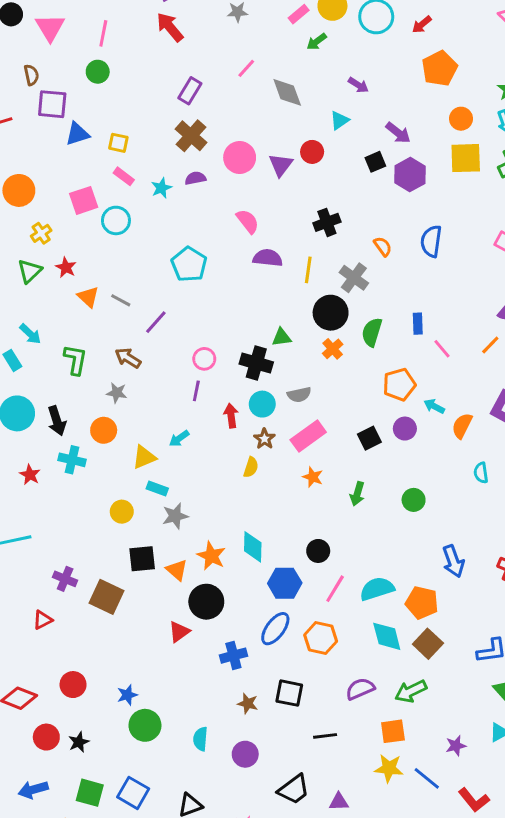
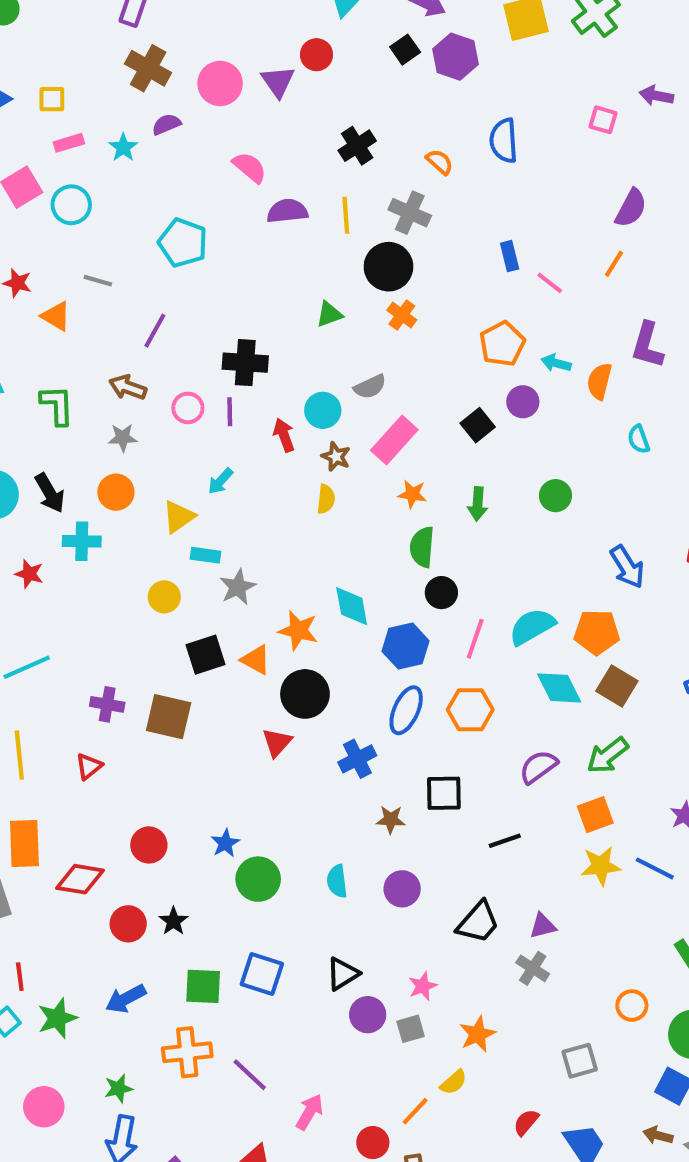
pink rectangle: (124, 176) -> (69, 143), turned -42
gray line: (121, 300) -> (98, 281), moved
green semicircle: (372, 332) -> (422, 547), moved
pink circle: (204, 359) -> (188, 408), moved
black cross: (256, 363) -> (245, 363), moved

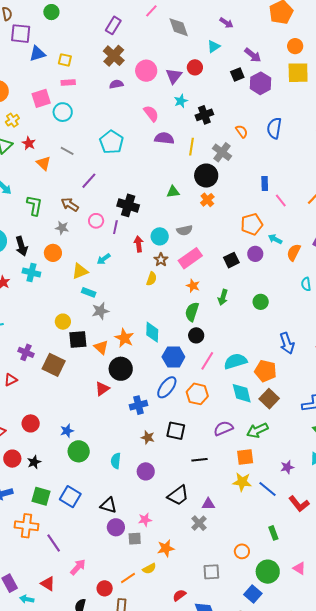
cyan star: (123, 148) -> (181, 101), moved
yellow circle: (164, 597) -> (63, 322), moved
black triangle: (343, 974) -> (108, 505), turned 36

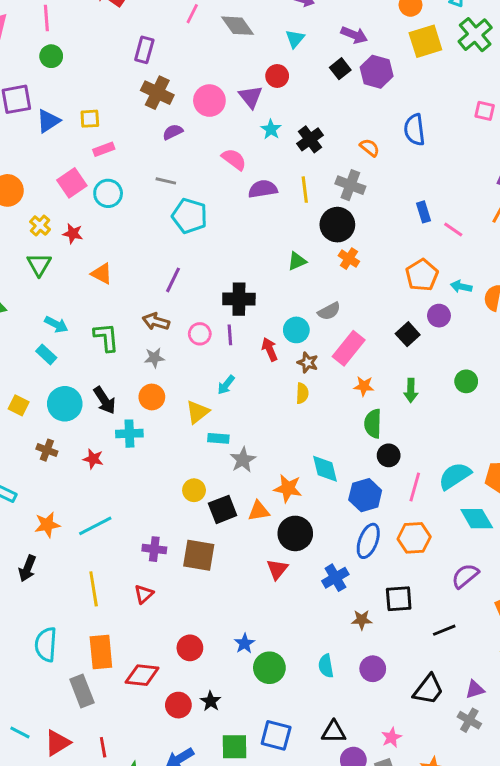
red star: (29, 143) -> (73, 234), moved
gray line: (67, 151) -> (166, 181), moved
orange triangle: (101, 347) -> (259, 511), turned -35

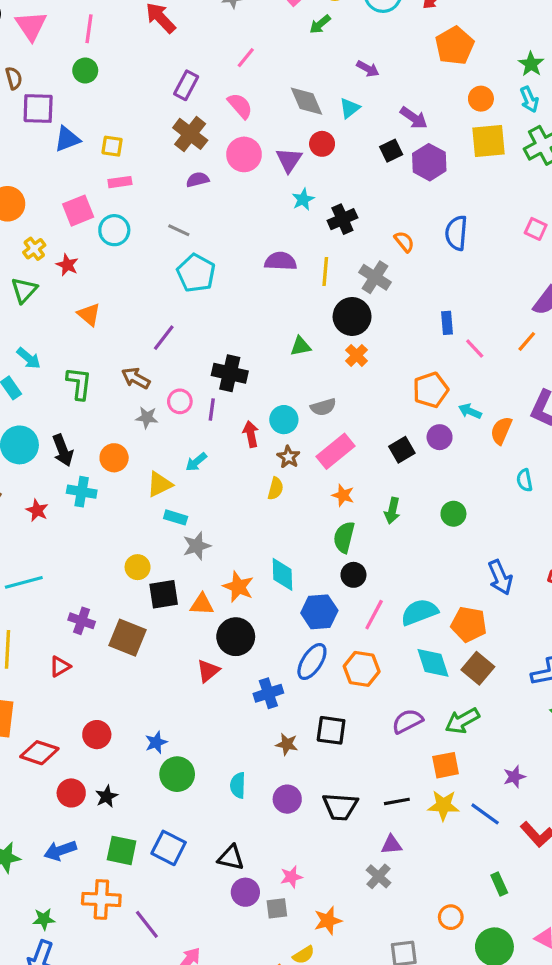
gray diamond: (238, 26) -> (306, 101), moved
pink semicircle: (234, 159) -> (240, 106), moved
gray star: (154, 358) -> (147, 417), moved
black line: (444, 630) -> (397, 801), moved
black trapezoid: (428, 690) -> (340, 807), moved, turned 44

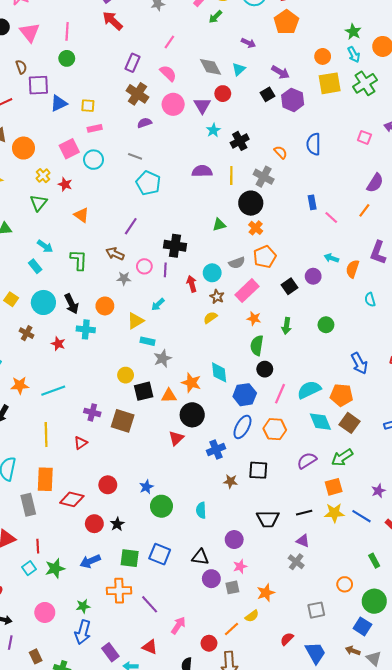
orange pentagon: (455, 46) -> (286, 22), moved
orange pentagon: (431, 390) -> (265, 257), moved
yellow semicircle: (276, 489) -> (210, 318), turned -136
purple circle: (287, 799) -> (234, 540), moved
purple triangle: (391, 845) -> (303, 541), turned 32

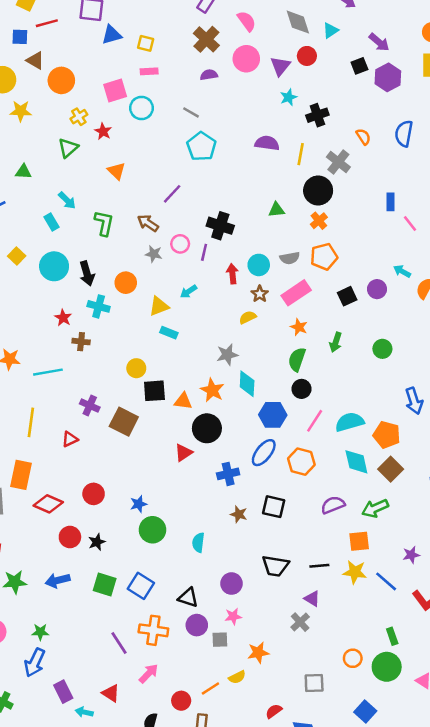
brown cross: (27, 333) -> (81, 342), moved, turned -32
gray star: (163, 358) -> (227, 355), moved
orange cross: (119, 591) -> (153, 630), moved
green circle: (374, 601) -> (387, 667), moved

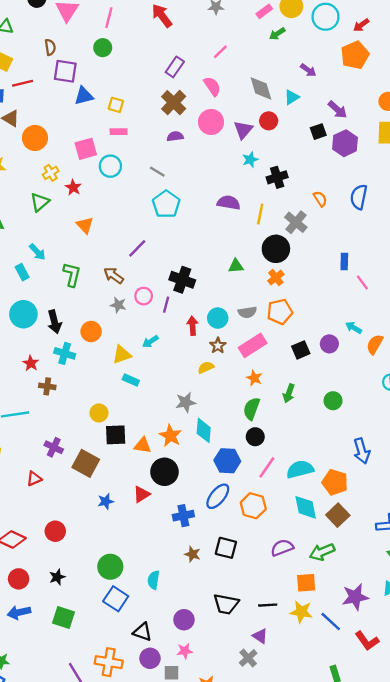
blue star: (139, 504) -> (106, 501), moved
red circle: (70, 537) -> (19, 579), moved
purple star: (411, 555) -> (355, 597), size x1.6
blue square: (141, 586) -> (116, 599), moved

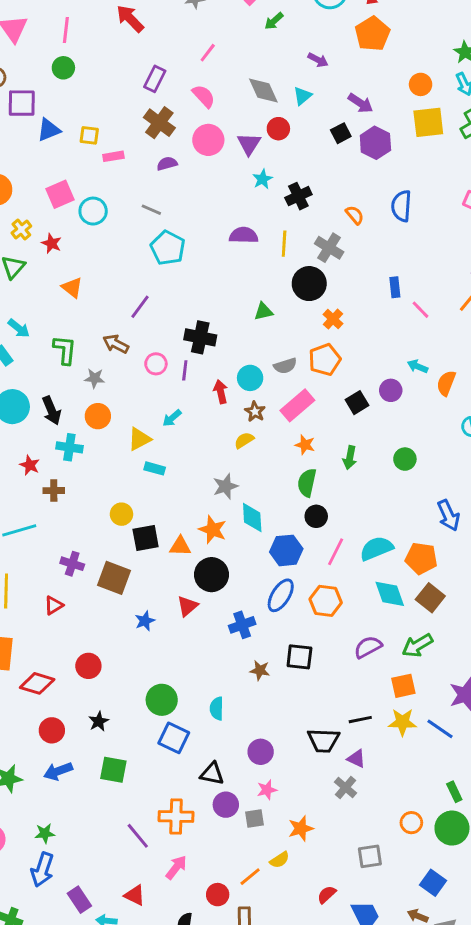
pink rectangle: (119, 132) -> (113, 156), moved
orange cross: (276, 278) -> (333, 319), moved
gray star: (118, 305) -> (95, 378), moved
black trapezoid: (226, 604) -> (323, 740), moved

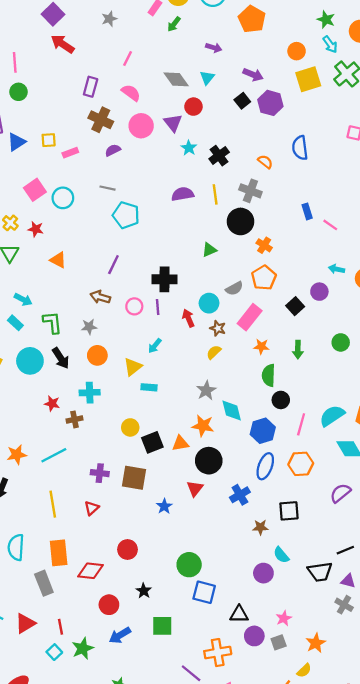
green L-shape: (65, 350) -> (52, 322), moved
cyan cross: (69, 447) -> (90, 393), moved
cyan semicircle: (217, 708) -> (281, 555), moved, turned -30
purple circle: (261, 752) -> (263, 573), moved

